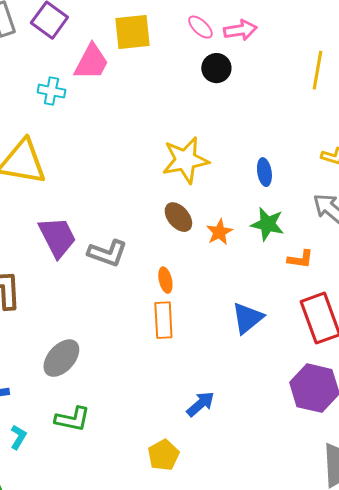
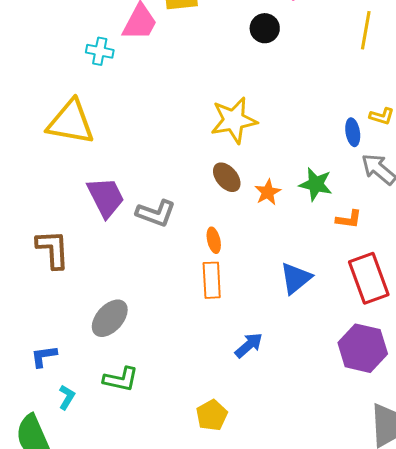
blue ellipse: (264, 172) -> (353, 132), moved
blue arrow: (200, 404) -> (249, 345), moved

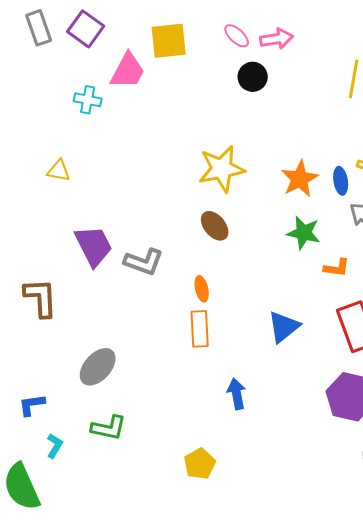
yellow triangle: (71, 122) -> (59, 171), size x0.5
orange star: (268, 192) -> (300, 179), moved, size x1.4
blue arrow: (249, 345) -> (237, 394), turned -60

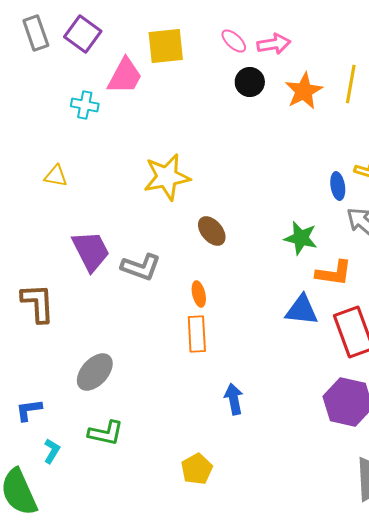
yellow star: (222, 169) -> (167, 177), moved
orange star: (300, 179) -> (304, 91), moved
orange L-shape: (337, 268) -> (334, 273), size x1.4
blue triangle: (284, 327) -> (302, 310), moved, turned 45

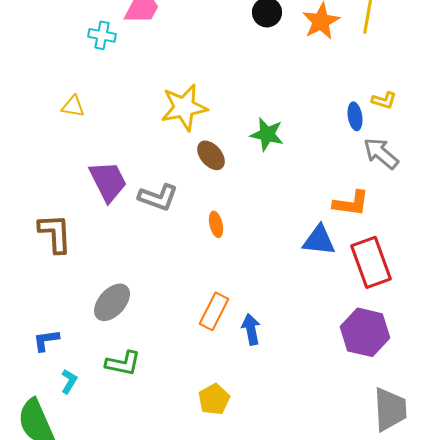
brown ellipse: (212, 231) -> (211, 155), moved
green star: (301, 238) -> (267, 134), moved
orange rectangle: (197, 334) -> (214, 311), moved, turned 30

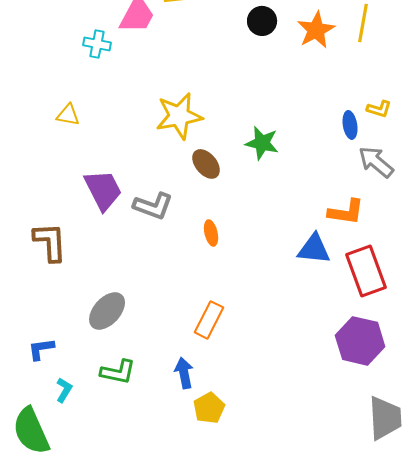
blue arrow: (251, 329) -> (184, 373), moved

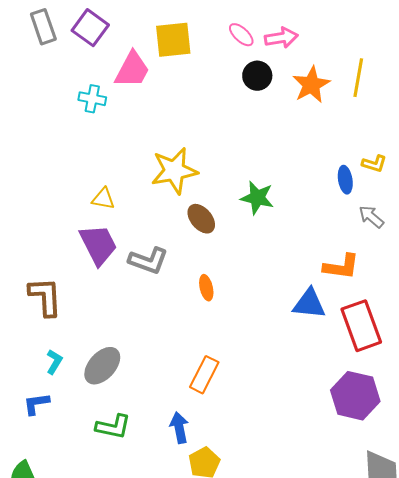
yellow triangle: (68, 115) -> (103, 199), moved
gray arrow: (376, 162) -> (371, 217), size x0.7
cyan L-shape: (64, 390) -> (54, 362), moved

